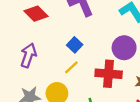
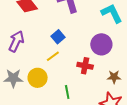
red cross: (109, 74) -> (85, 66), size x0.7

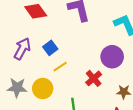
blue square: (58, 37) -> (50, 48), moved
red cross: (85, 66) -> (94, 78), turned 35

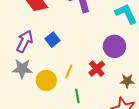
yellow line: (60, 67) -> (69, 71), moved, turned -32
gray star: (17, 88) -> (22, 69), moved

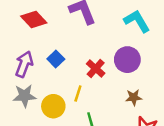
red cross: (97, 69) -> (96, 68), moved
brown star: (127, 81) -> (134, 97), moved

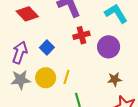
red cross: (96, 68) -> (81, 35), moved, turned 35
yellow circle: (53, 106) -> (46, 78), moved

